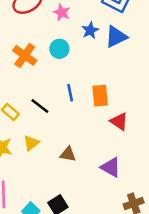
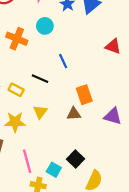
orange rectangle: (100, 96) -> (84, 95), moved
red triangle: (119, 121) -> (113, 46), moved

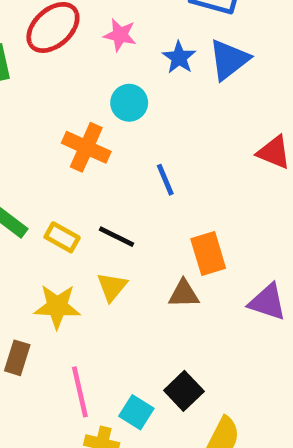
orange cross: (17, 39) -> (86, 147), moved
black line: (40, 79) -> (116, 237), moved

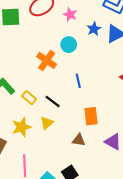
brown triangle: (184, 294) -> (79, 140), moved
yellow star: (57, 306) -> (22, 127), turned -30

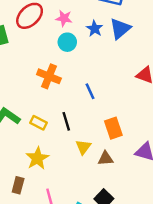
cyan circle: (69, 45) -> (67, 42), moved
black line: (53, 102) -> (66, 121), turned 49
yellow triangle: (47, 123) -> (83, 147), moved

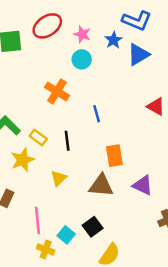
blue star: (95, 29) -> (114, 40), moved
yellow triangle: (83, 147) -> (59, 178), moved
yellow star: (37, 158) -> (23, 160), moved
brown triangle: (106, 158) -> (101, 186), size x1.5

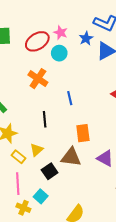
red ellipse: (47, 26) -> (37, 41), moved
yellow rectangle: (38, 137) -> (18, 157), moved
black square: (93, 227) -> (50, 171), moved

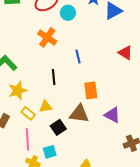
yellow triangle: (36, 150) -> (46, 106), turned 32
cyan square: (41, 196) -> (50, 152), turned 32

